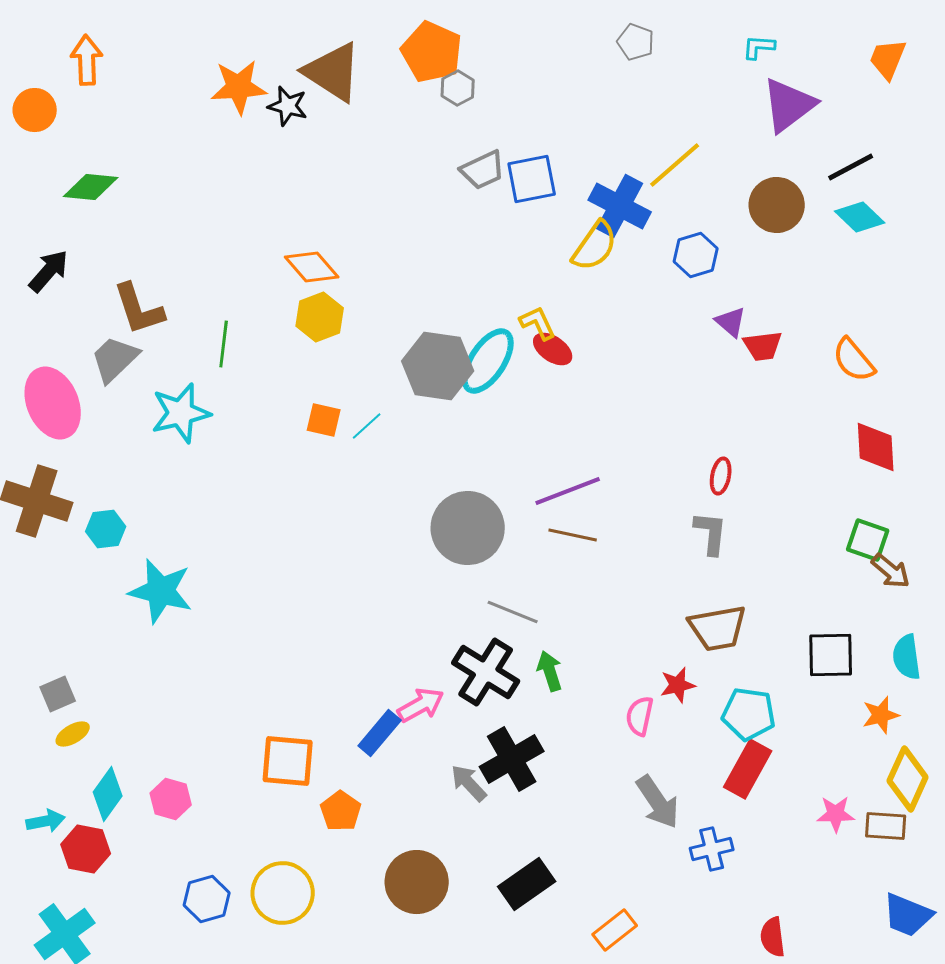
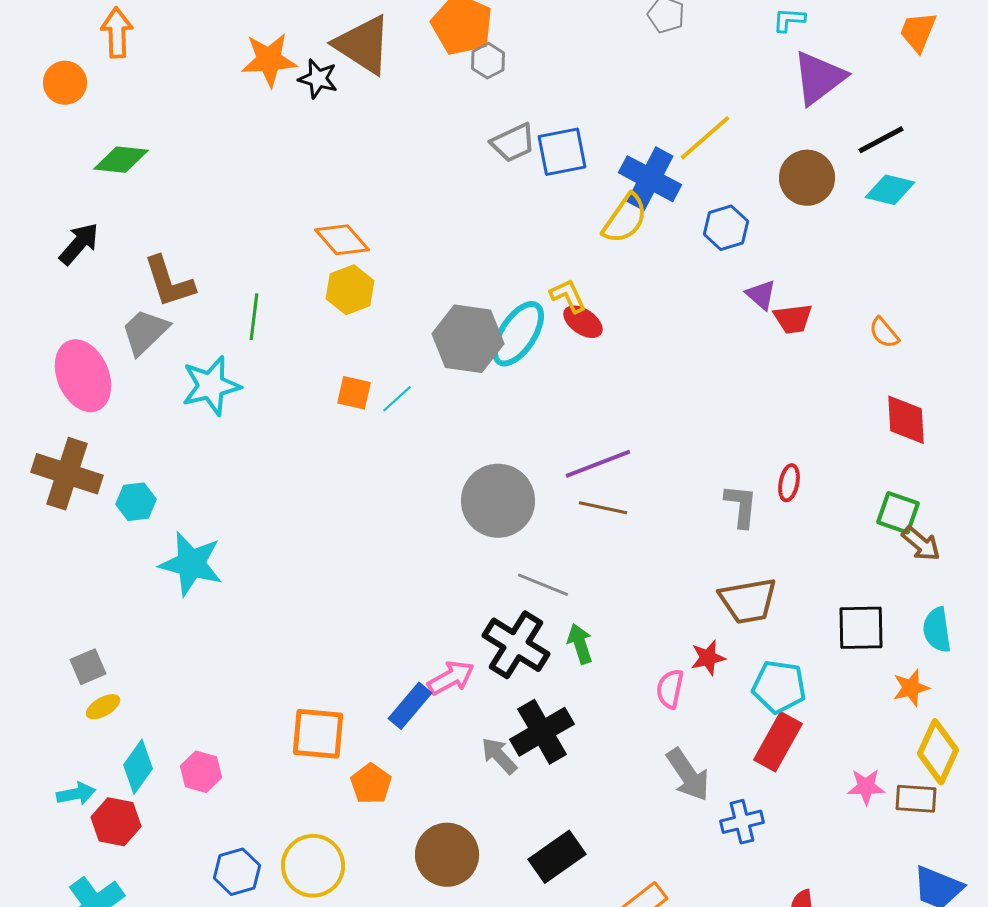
cyan diamond: (860, 217) -> (890, 190), turned -30
orange semicircle: (854, 360) -> (884, 333), size x0.7
red ellipse: (721, 476) -> (789, 483), moved

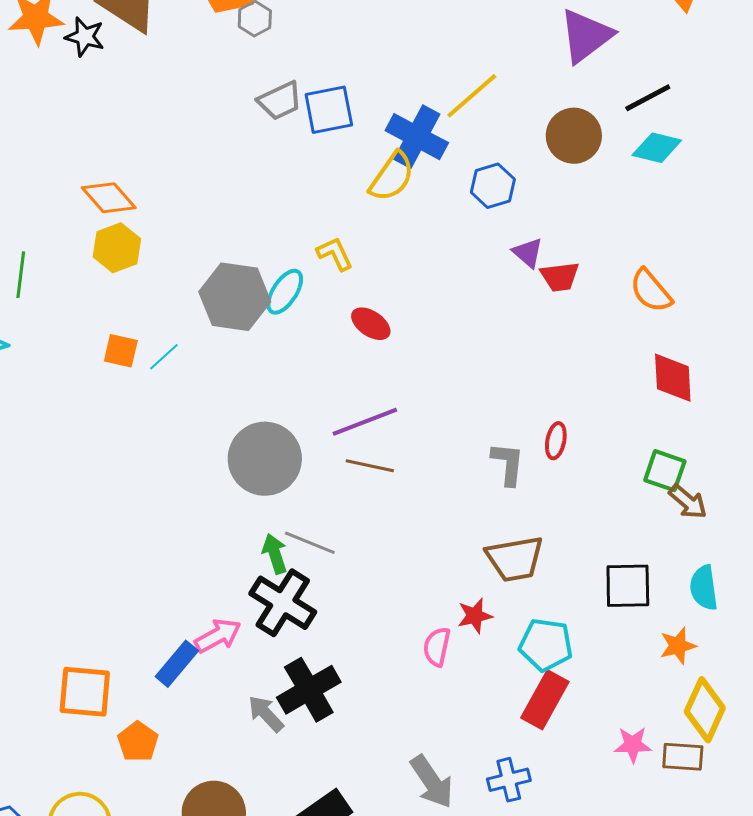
red ellipse: (583, 322) -> (371, 324), moved
orange semicircle: (884, 333) -> (651, 291), size x1.4
cyan ellipse: (518, 334) -> (285, 292), size x0.7
green arrow: (580, 644) -> (275, 554), moved
gray arrow: (688, 775) -> (432, 782), moved

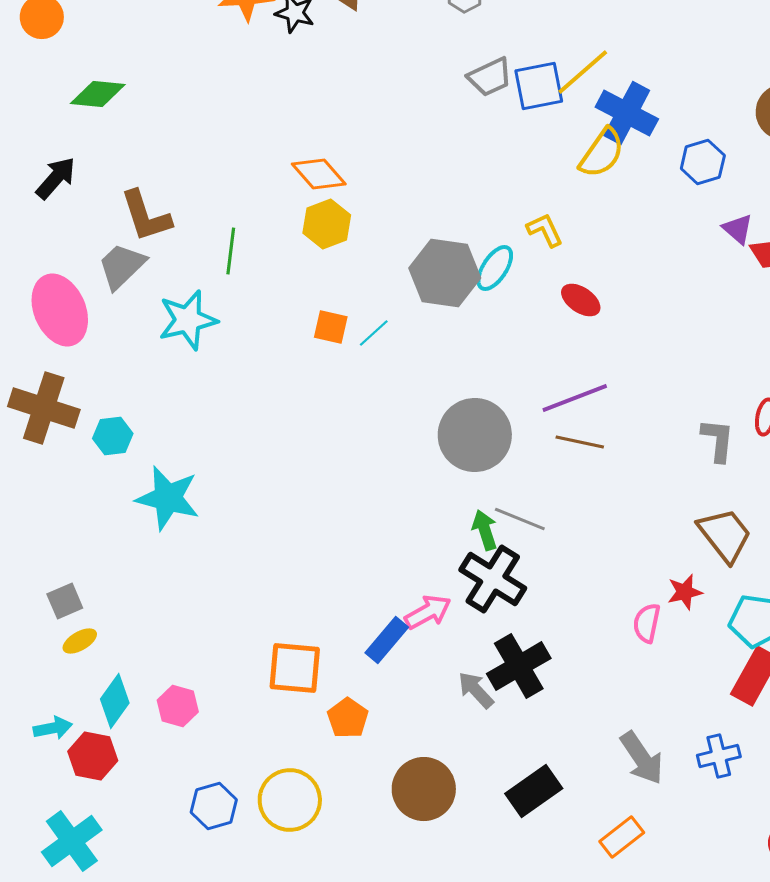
yellow line: (472, 96) -> (583, 72), moved
brown trapezoid: (515, 559) -> (725, 535), turned -118

